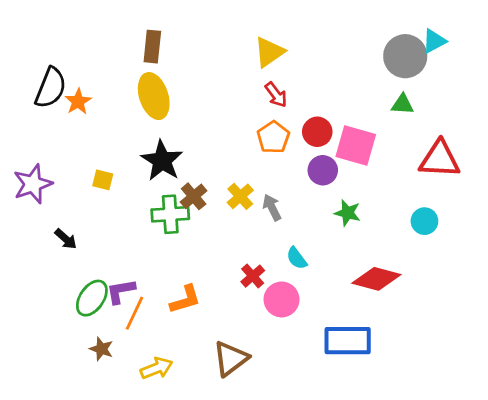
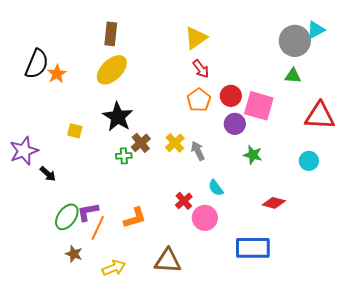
yellow ellipse: (154, 96) -> (112, 70), turned 64
purple star: (33, 184) -> (24, 151), moved
green cross: (170, 214) -> (124, 156), size x0.6
red diamond: (376, 279) -> (274, 203), size x0.7
brown triangle: (231, 359) -> (168, 261), turned 40

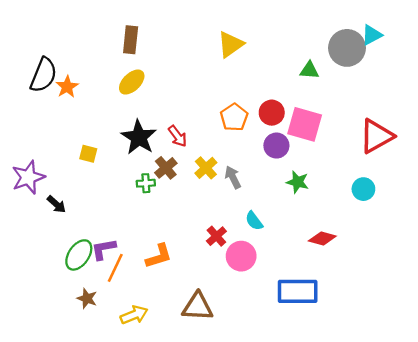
red arrow: (201, 69) -> (178, 136), moved
yellow ellipse: (112, 70) -> (132, 82), size x0.7
green triangle: (293, 76) -> (309, 70), moved
red triangle: (320, 116) -> (376, 136), turned -32

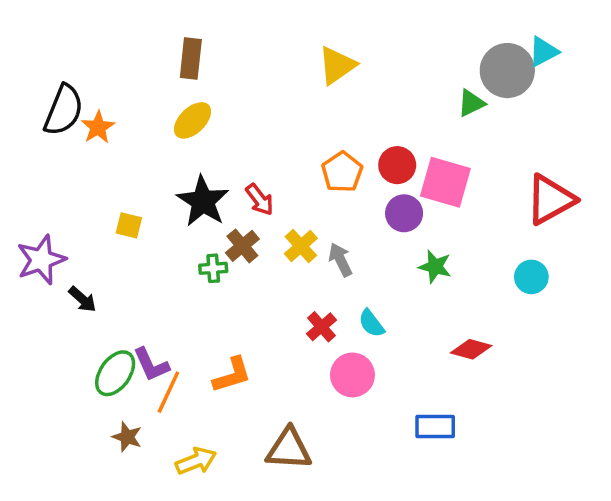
green triangle: (309, 70) -> (471, 103), moved, turned -30
red cross: (216, 236) -> (322, 327), moved
purple L-shape: (104, 249) -> (151, 365), turned -104
blue rectangle: (298, 291) -> (435, 427), size x0.7

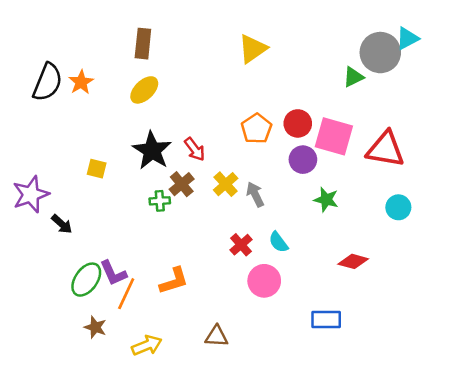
orange star: (98, 127) -> (81, 82), moved
red triangle: (550, 200) -> (385, 149), moved, turned 39
brown triangle: (289, 449) -> (217, 336), size x0.7

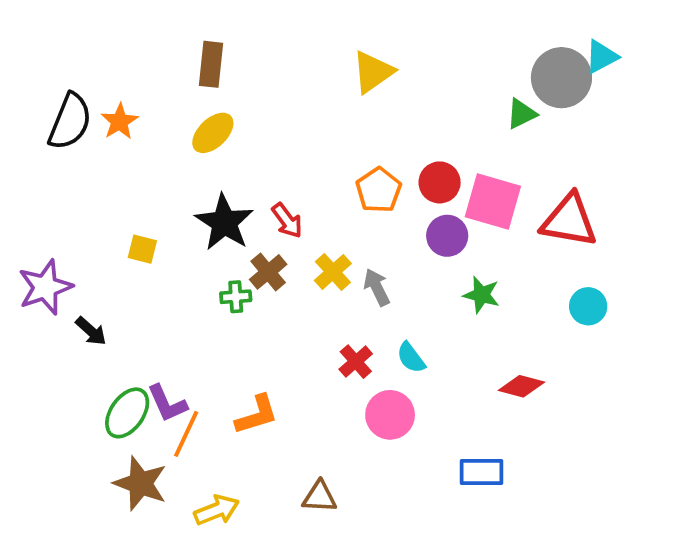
brown star: (95, 327) -> (140, 483), size x1.6

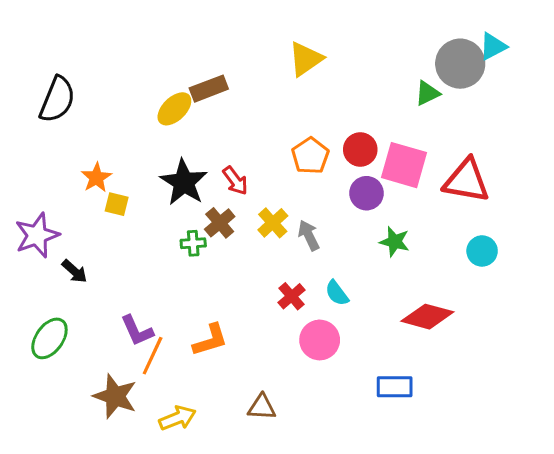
brown rectangle: (211, 64) -> (209, 89), moved, turned 63
orange star: (120, 121) -> (96, 178), moved
red diamond: (521, 386) -> (427, 317), size x1.4
green ellipse: (127, 413) -> (49, 338), moved

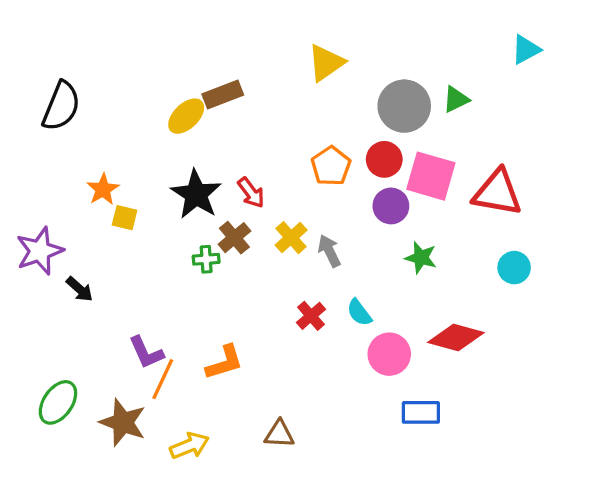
gray circle: (460, 64) -> (404, 106), moved
green ellipse: (49, 338) -> (58, 402), moved
pink circle: (320, 340) -> (389, 354), moved

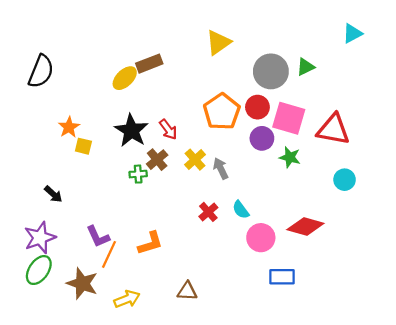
orange pentagon: (331, 166) -> (222, 112), size x1.4
purple star: (40, 251) -> (40, 238), moved
green star: (421, 258) -> (290, 157), moved

